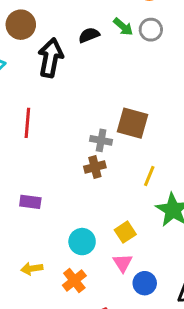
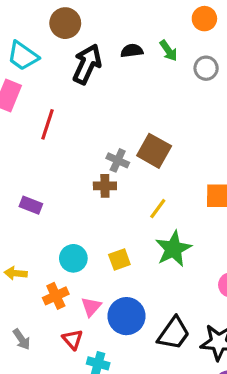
gray circle: (151, 30) -> (206, 68), moved
pink triangle: (123, 263) -> (91, 307), moved
blue circle: (145, 283) -> (126, 316), size x1.5

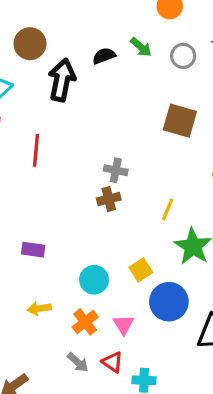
brown square: (154, 151) -> (180, 121), moved
purple rectangle: (31, 205) -> (33, 250), moved
blue circle: (126, 316) -> (169, 302), moved
gray arrow: (22, 339) -> (78, 362), moved

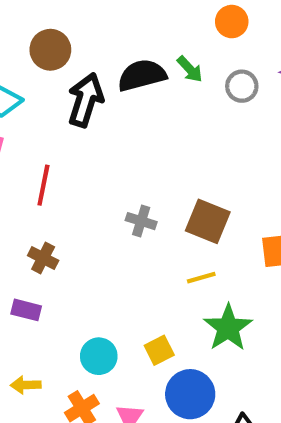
black semicircle: (104, 56) -> (142, 75), size x1.6
brown square: (180, 121) -> (208, 221), moved
brown cross: (109, 199) -> (43, 258), moved, turned 35
yellow line: (168, 209) -> (201, 278), turned 45

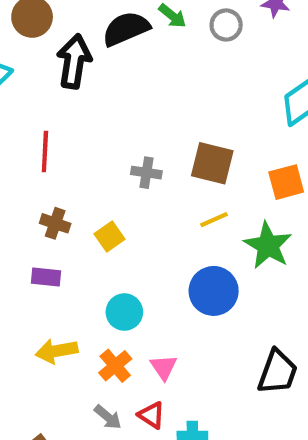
green star: (228, 328) -> (268, 245), moved
yellow square: (159, 350) -> (109, 237), moved
yellow arrow: (26, 385) -> (57, 351), size x1.4
blue circle: (190, 394) -> (214, 291), moved

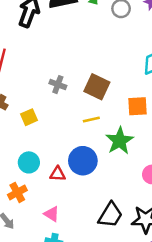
pink triangle: (164, 367) -> (52, 214), moved, turned -35
red triangle: (152, 415) -> (58, 174), moved, turned -42

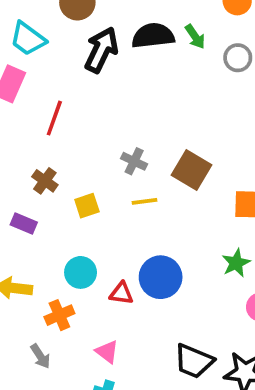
yellow line: (91, 120) -> (144, 201), moved
green star: (120, 141) -> (236, 263), moved, size x0.7
black trapezoid: (110, 215) -> (194, 361), turned 76

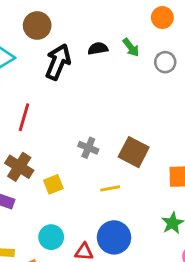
black semicircle: (153, 36) -> (98, 49), size x0.6
brown cross: (45, 181) -> (19, 167), size x1.4
yellow line: (144, 201) -> (110, 188), moved

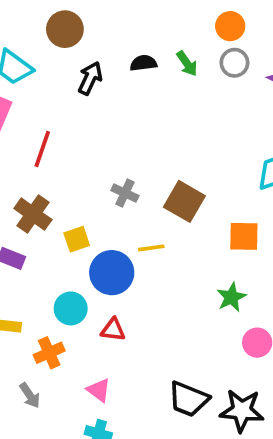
black arrow: (58, 62) -> (90, 78), size x0.7
gray circle: (165, 62) -> (234, 63), moved
blue circle: (114, 237) -> (112, 273), moved

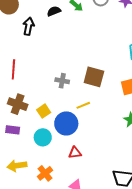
cyan circle: (71, 308) -> (43, 137), moved

